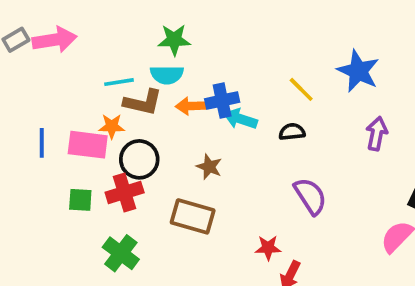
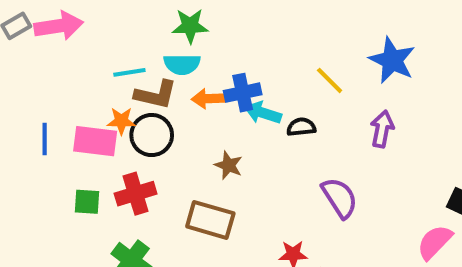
black semicircle: (292, 132) -> (301, 127), moved
purple arrow: (377, 134) -> (382, 129), moved
black circle: (139, 159) -> (152, 135), moved

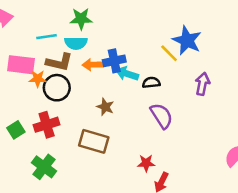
blue star: (392, 60) -> (187, 40), moved
cyan line: (129, 72) -> (47, 37), moved
pink rectangle: (95, 141) -> (21, 65), moved
purple semicircle: (340, 198) -> (161, 116), moved
green square: (87, 202) -> (16, 130), turned -36

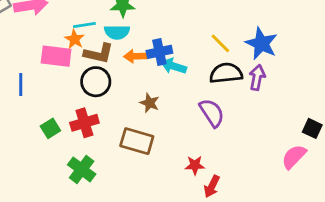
blue star: (187, 40) -> (261, 43), moved
orange star: (38, 79) -> (75, 39), moved, turned 30
black semicircle: (151, 83) -> (226, 73), moved, size x1.6

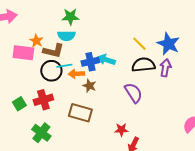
cyan line: (84, 25) -> (64, 66), moved
blue cross: (159, 52) -> (90, 62), moved
orange arrow: (135, 56) -> (76, 74), moved

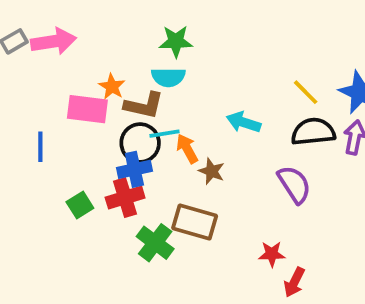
blue cross: (90, 62) -> (134, 169), moved
orange arrow: (76, 74) -> (187, 149), turned 63
green cross: (41, 133) -> (155, 243), moved

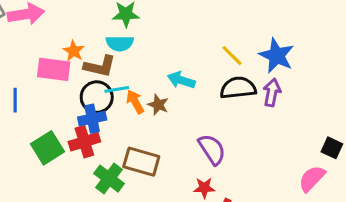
brown star: (212, 171) -> (158, 105), moved
purple semicircle: (294, 184) -> (212, 149), moved
green square: (80, 205) -> (47, 148), size x1.5

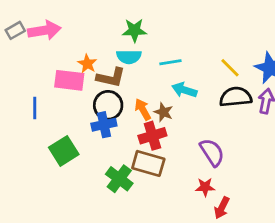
cyan line: (117, 89) -> (170, 62), moved
red cross: (84, 142) -> (152, 136), moved

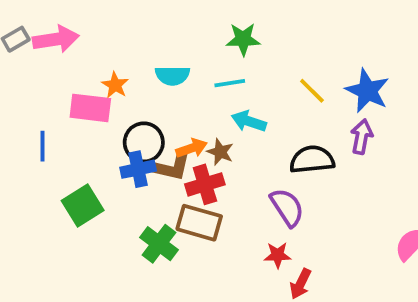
green star: (134, 30) -> (243, 39), moved
brown L-shape: (111, 78) -> (171, 167), moved
black semicircle: (236, 97) -> (312, 160), moved
orange arrow: (143, 109) -> (192, 148), turned 100

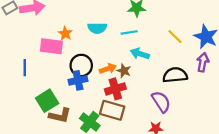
brown L-shape: (171, 167) -> (60, 116), moved

